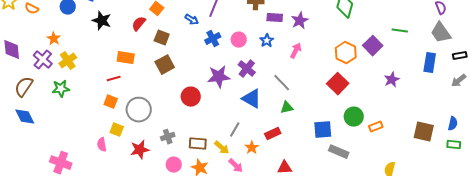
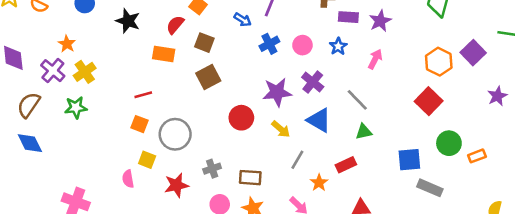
orange rectangle: (126, 58) -> (164, 54), moved
yellow arrow: (222, 148) -> (281, 129), moved

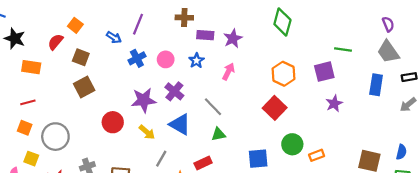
purple square: (473, 53) -> (324, 72), moved, turned 30
orange rectangle: (164, 54) -> (31, 67), moved

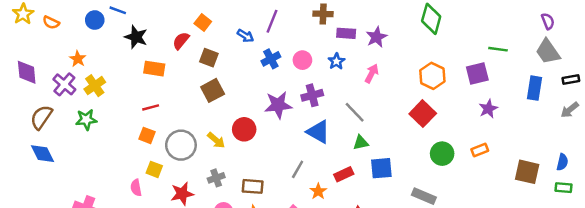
purple cross: (174, 91) -> (312, 95), turned 36
yellow arrow: (147, 132) -> (216, 140), moved
orange rectangle: (317, 155) -> (480, 150), moved
blue square: (258, 159) -> (381, 168), moved

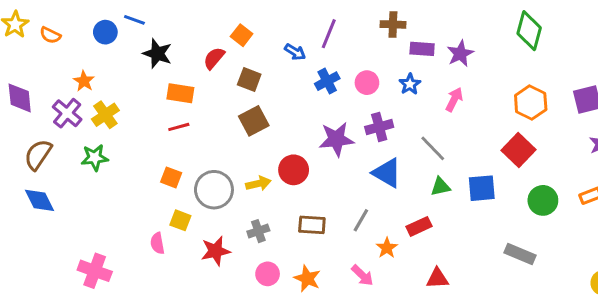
red line: (151, 107) -> (179, 127), moved
yellow arrow: (216, 140) -> (258, 184), turned -54
blue square: (381, 168) -> (482, 188), moved
brown rectangle: (253, 186) -> (312, 225), moved

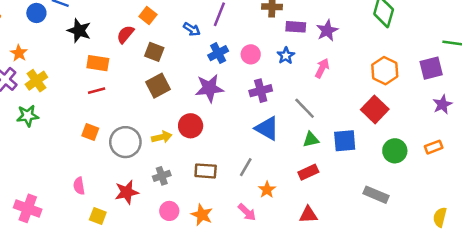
purple star: (336, 139) -> (209, 88), moved
yellow square: (180, 220) -> (98, 216), moved
red rectangle: (419, 226) -> (308, 172), moved

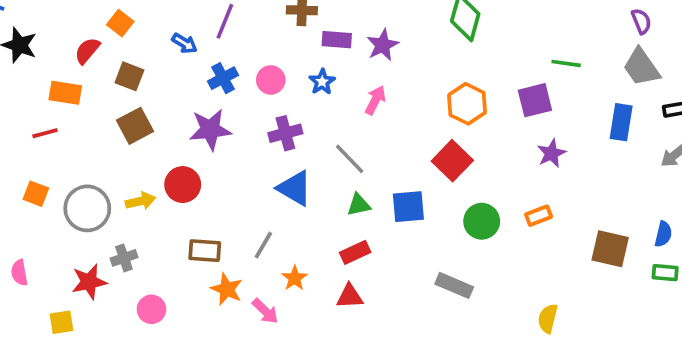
orange rectangle: (98, 63) -> (65, 93), moved
gray cross: (162, 176) -> (124, 258), moved
orange star: (202, 215) -> (227, 289), moved
red triangle: (308, 215) -> (350, 296), moved
yellow square: (98, 216) -> (62, 322), moved, turned -30

